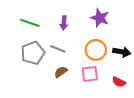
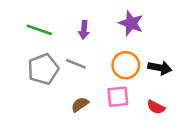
brown semicircle: (61, 72) -> (80, 104), moved

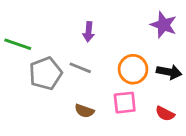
purple star: (131, 23) -> (164, 25), moved
green line: (39, 30) -> (18, 44), moved
brown semicircle: (80, 104) -> (84, 111), turned -126

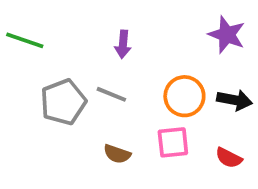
green line: (18, 44) -> (25, 40), moved

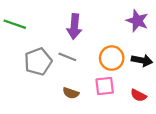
purple arrow: (123, 44) -> (74, 27), size x1.5

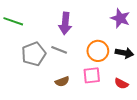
brown semicircle: (71, 93) -> (62, 81), turned -40

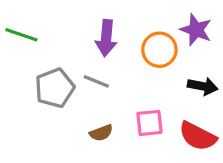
orange circle: (98, 51) -> (159, 50), moved
red semicircle: (121, 84) -> (198, 136), size x1.6

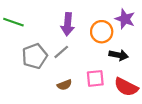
gray line: (96, 81) -> (61, 52), turned -63
black arrow: (203, 86) -> (119, 55), moved

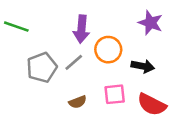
orange circle: (102, 32) -> (108, 50), moved

